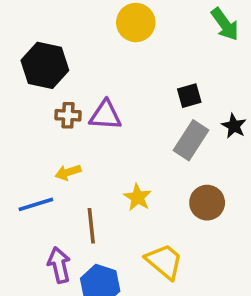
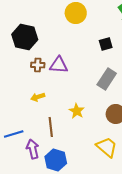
black square: (189, 96) -> (106, 44), moved
blue line: (36, 204) -> (14, 134), moved
yellow trapezoid: (164, 261) -> (107, 147), moved

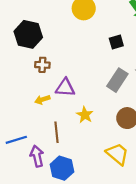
purple triangle: (59, 65) -> (65, 88), moved

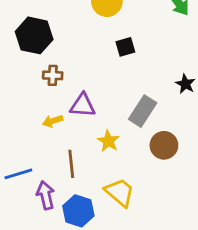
black square: (116, 42) -> (125, 47), moved
gray rectangle: (117, 80) -> (143, 111), moved
yellow trapezoid: (117, 154) -> (120, 192), moved

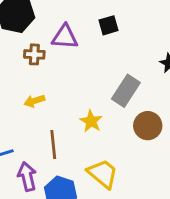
purple triangle: (83, 105) -> (65, 37), moved

